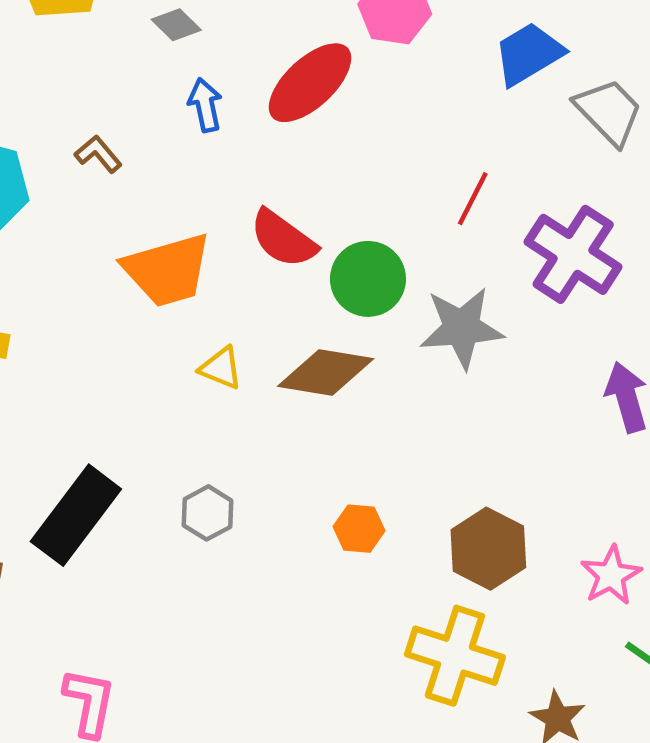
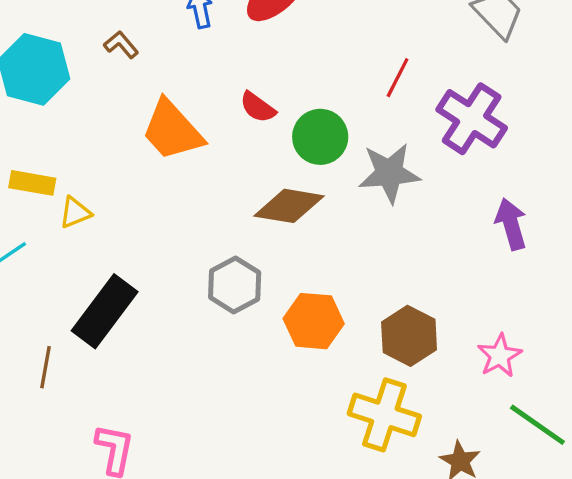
red semicircle: (283, 239) -> (258, 107), size x0.7
orange trapezoid: (167, 270) -> (172, 130), turned 64
yellow triangle: (221, 368) -> (75, 213), moved, turned -44
gray hexagon: (207, 513) -> (235, 285), moved, size x1.4
orange hexagon: (359, 529) -> (314, 321), size x1.6

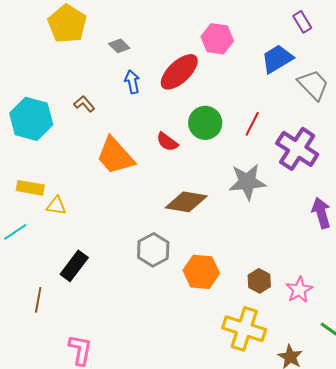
green circle: (320, 137) -> (205, 123), moved
yellow triangle: (75, 213) -> (56, 206), turned 30
black rectangle: (105, 311) -> (74, 266), size x0.7
brown hexagon: (409, 336) -> (259, 281), size x0.7
pink star: (500, 356) -> (299, 290), moved

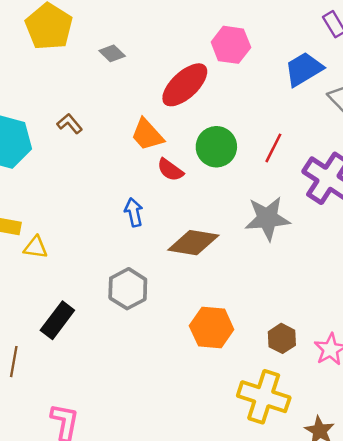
blue arrow: (132, 82) -> (134, 212), moved
orange trapezoid: (115, 156) -> (147, 135), moved, size x0.7
gray hexagon: (153, 250) -> (128, 289), moved

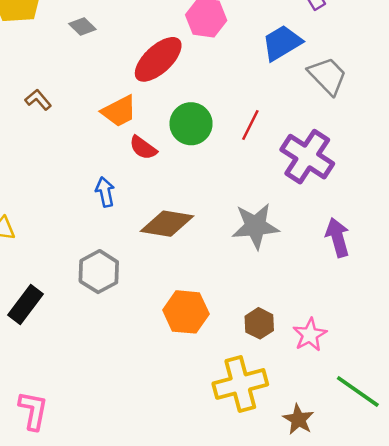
orange trapezoid: (147, 135) -> (119, 111), turned -75
gray star: (267, 218) -> (255, 226), moved
yellow cross: (264, 397) -> (240, 384), turned -33

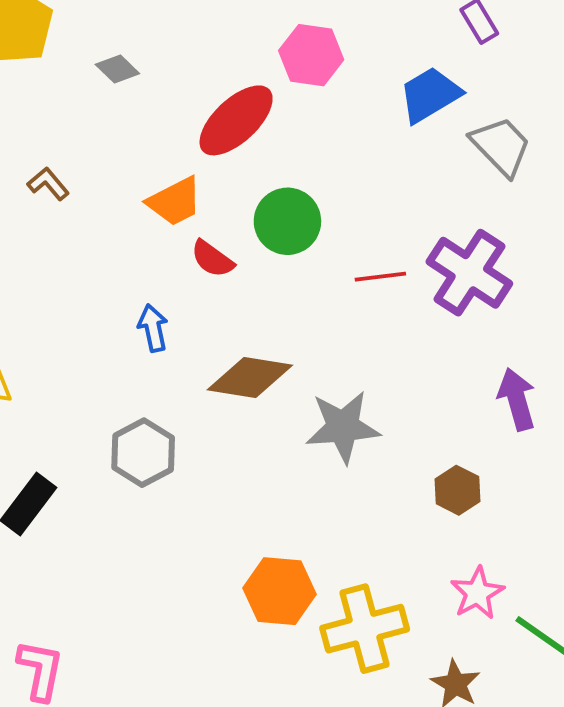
red line: (250, 125) -> (380, 277), moved, turned 56
gray star: (255, 226) -> (343, 427), moved
orange hexagon: (186, 312) -> (280, 591), moved
brown hexagon: (259, 323) -> (458, 490), moved
pink star: (310, 335) -> (477, 593), moved

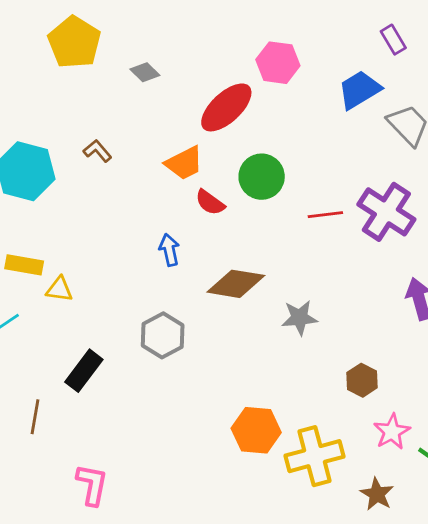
gray star: (343, 427) -> (300, 318), size x0.7
brown hexagon: (458, 490) -> (362, 380), moved

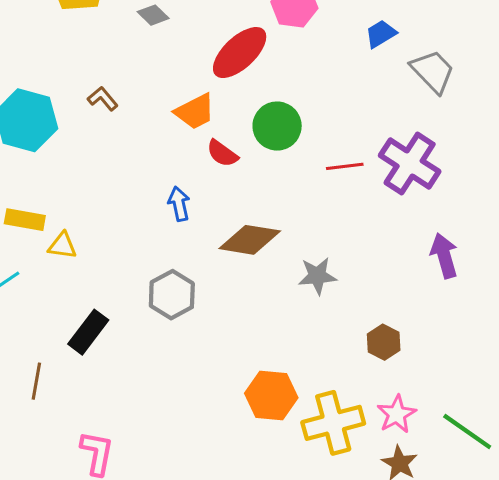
blue trapezoid: (359, 90) -> (381, 34), size x0.7
pink star: (392, 432) -> (397, 414), moved

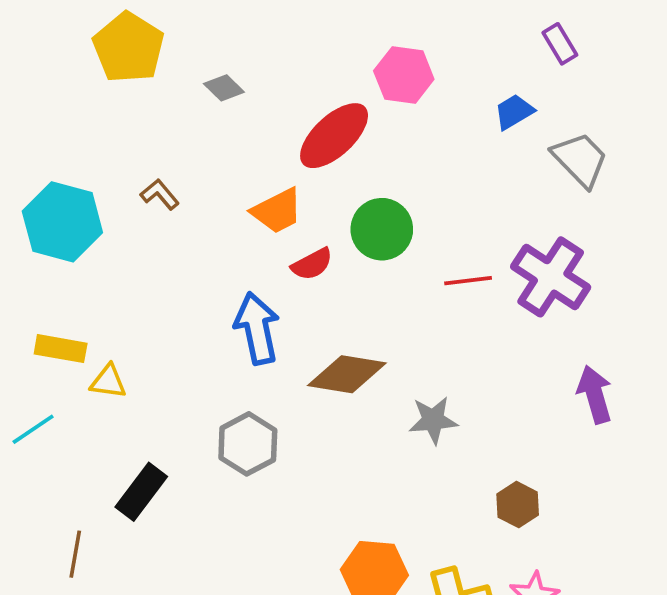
red semicircle: (222, 153) -> (312, 264), turned -64
blue arrow: (179, 204) -> (257, 328), size x1.6

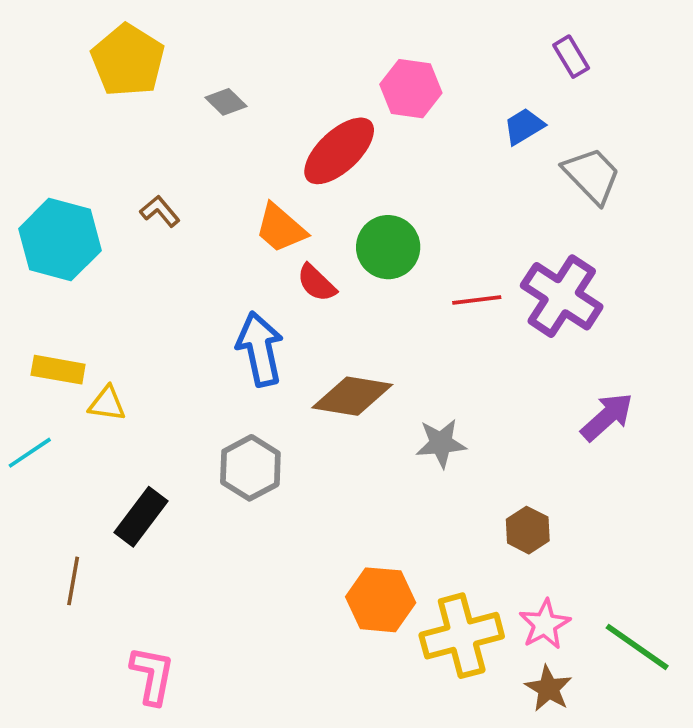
orange trapezoid: (277, 211) -> (281, 228), turned 68
red semicircle: (312, 264) -> (316, 283), turned 72
purple arrow: (595, 394) -> (607, 417), turned 64

